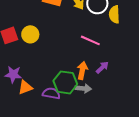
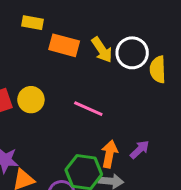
pink line: (90, 40) -> (88, 109), moved

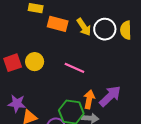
yellow semicircle: (158, 69) -> (126, 30), moved
purple arrow: (140, 149) -> (110, 96), size x1.6

